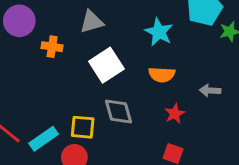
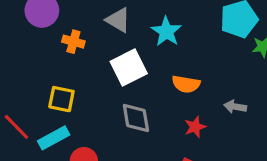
gray triangle: (92, 22) -> (118, 20), turned 40
cyan star: (159, 32) -> (166, 32), moved
yellow square: (83, 127) -> (61, 99), moved

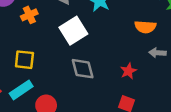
orange cross: (73, 42) -> (29, 15), turned -35
orange semicircle: (186, 84) -> (145, 27), moved

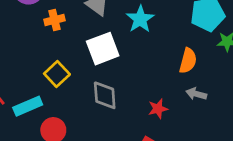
orange semicircle: (145, 27) -> (188, 61), turned -90
yellow square: (24, 60) -> (57, 74), moved, turned 30

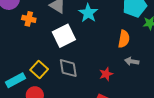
orange cross: (54, 20) -> (29, 19), turned 32
yellow square: (57, 74) -> (39, 70), moved

